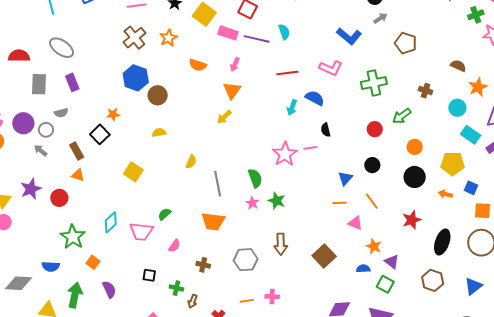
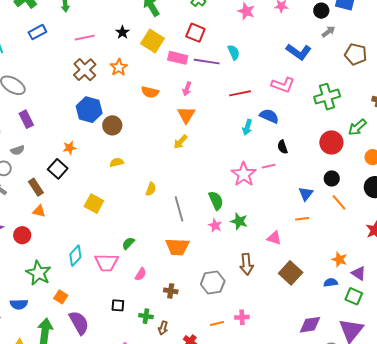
red circle: (375, 129) -> (331, 142), size x1.5
orange line: (372, 201) -> (339, 202), moved
pink triangle: (355, 223) -> (274, 238), moved
purple semicircle: (109, 289) -> (79, 323), size x1.4

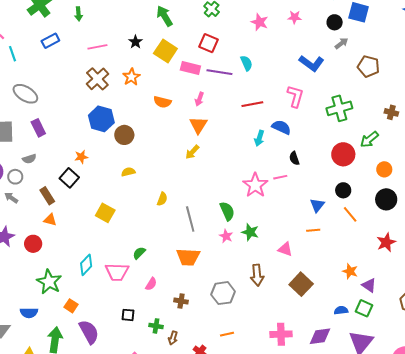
pink L-shape: (283, 85) -> (295, 96), turned -95
blue semicircle: (331, 283) -> (341, 310), moved
pink cross: (242, 317) -> (281, 334), moved, size x1.5

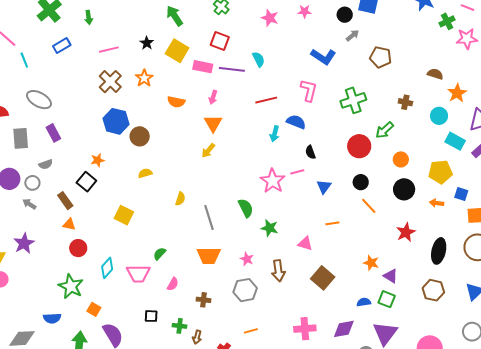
blue triangle: (317, 205) -> (324, 187), moved
pink star: (226, 236) -> (247, 259), moved
red circle: (33, 244) -> (78, 248), moved

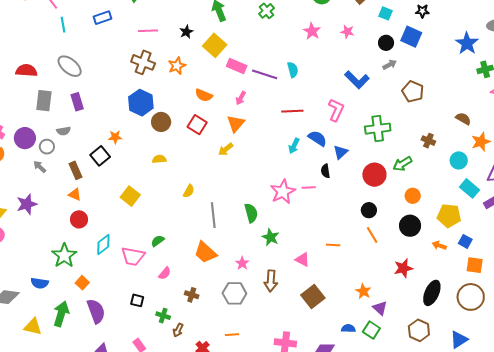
red square: (220, 41) -> (197, 125), moved
brown cross: (110, 82) -> (143, 62), turned -35
blue triangle: (324, 187) -> (341, 152), moved
orange trapezoid: (209, 256) -> (205, 252), turned 30

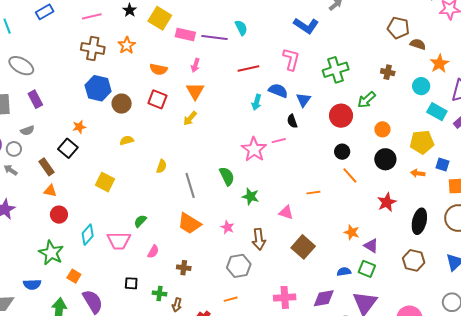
brown pentagon: (413, 92) -> (398, 28), moved
gray hexagon: (234, 293) -> (239, 266), moved

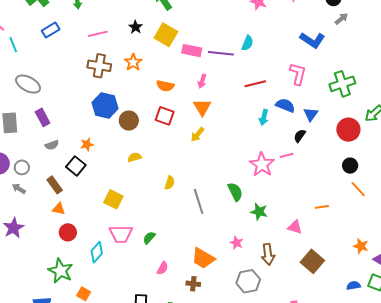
cyan semicircle: (241, 28) -> (247, 43), turned 49
black semicircle: (292, 121) -> (300, 136), turned 56
gray semicircle: (27, 130) -> (52, 145), moved
orange trapezoid: (189, 223) -> (203, 258), moved
pink trapezoid: (119, 241) -> (121, 234), moved

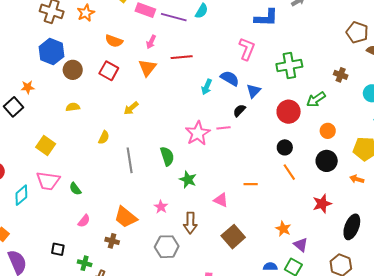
blue L-shape: (312, 40) -> (266, 18), turned -40
red line: (255, 84) -> (182, 57), moved
yellow arrow: (198, 134) -> (131, 108), moved
green semicircle: (149, 238) -> (75, 189), turned -88

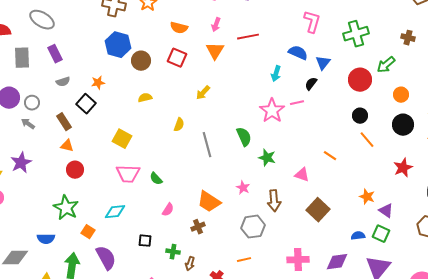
cyan arrow: (207, 87) -> (276, 74), moved
orange line: (251, 184) -> (330, 156), turned 40
cyan diamond: (21, 195) -> (115, 212), moved, turned 40
brown cross: (112, 241) -> (198, 227), turned -32

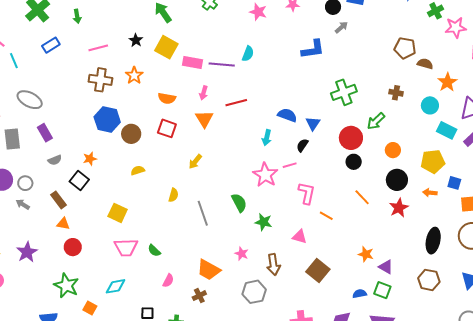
pink L-shape: (312, 22) -> (307, 193), moved
black circle: (360, 116) -> (354, 162), moved
purple star: (21, 163) -> (27, 252), moved
red star: (403, 168) -> (399, 208), moved

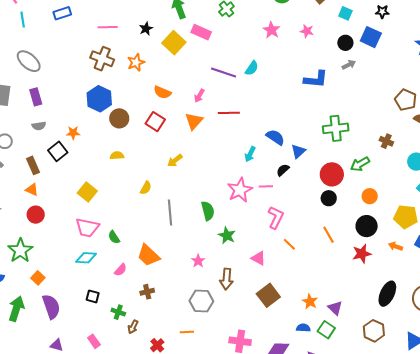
pink rectangle: (192, 63) -> (201, 32), moved
orange star: (366, 254) -> (310, 302), moved
orange trapezoid: (209, 270) -> (148, 255), moved
cyan diamond: (116, 286) -> (86, 258), moved

